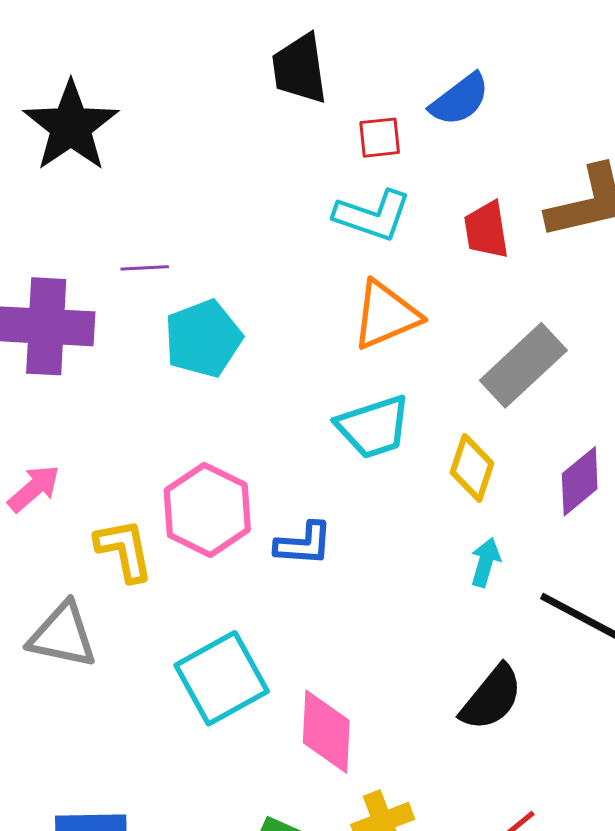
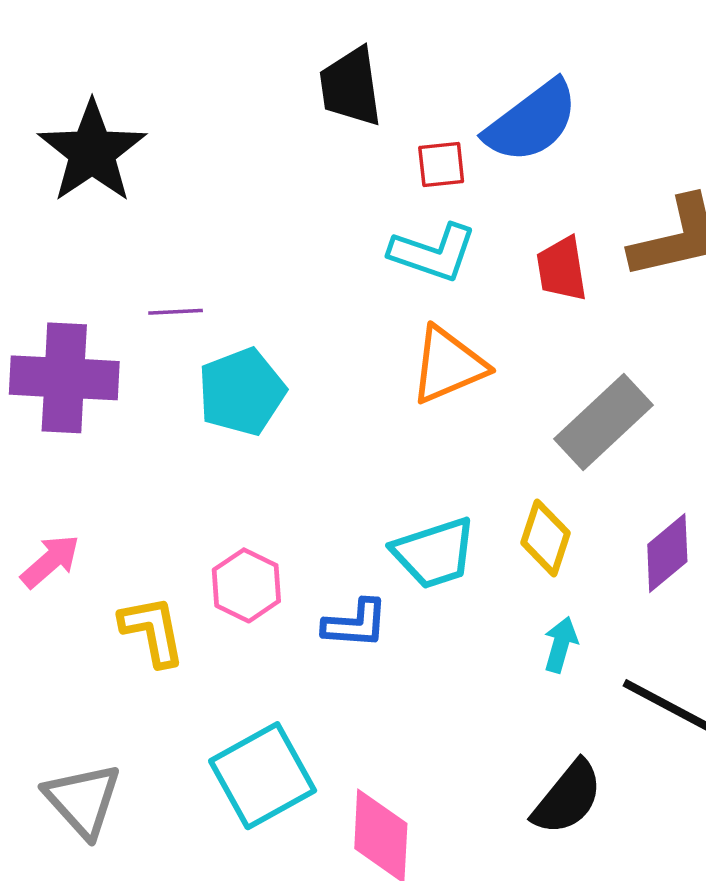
blue semicircle: (460, 100) -> (532, 122), size x1.4
cyan trapezoid: (373, 427) -> (434, 553), moved
pink hexagon: (207, 510) -> (246, 585), size x0.7
gray triangle: (63, 635) -> (83, 800), moved, turned 36

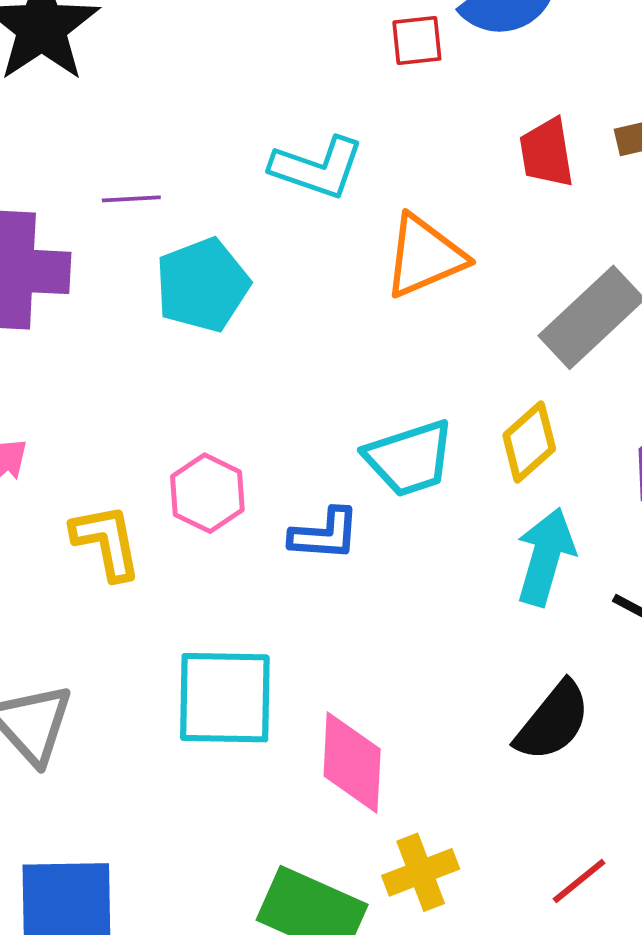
cyan L-shape: (433, 253) -> (317, 168), moved
yellow diamond: (546, 538) -> (529, 442), turned 30
cyan arrow: (561, 645) -> (545, 557), size x1.6
cyan square: (263, 776) -> (225, 698), turned 30

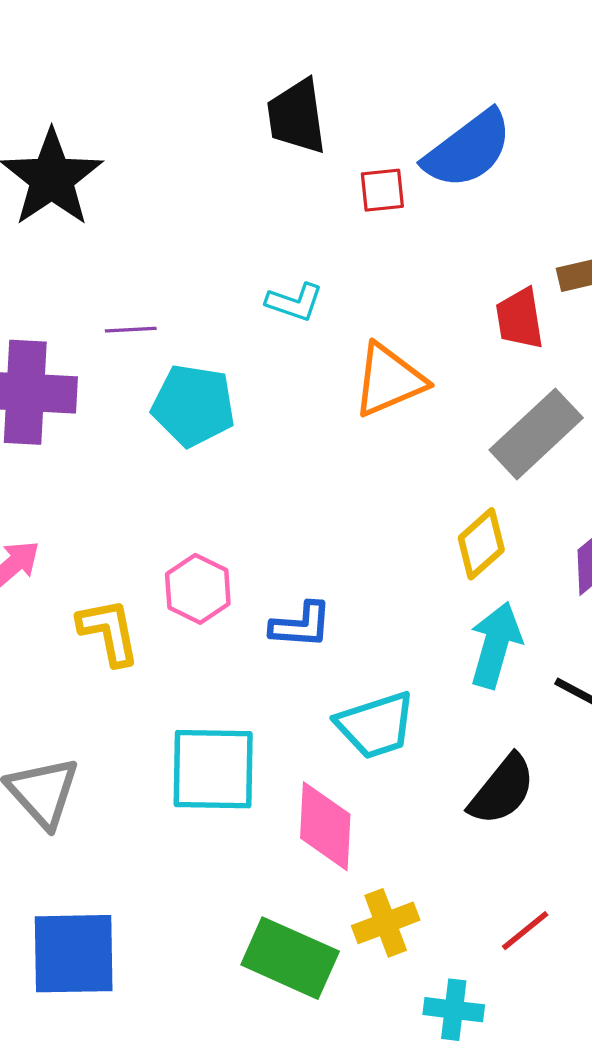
red trapezoid: (547, 153) -> (520, 319), moved
cyan L-shape: (317, 168) -> (294, 302), size x0.7
cyan pentagon: (202, 285) -> (193, 405), turned 30
cyan trapezoid: (409, 458) -> (376, 725), moved

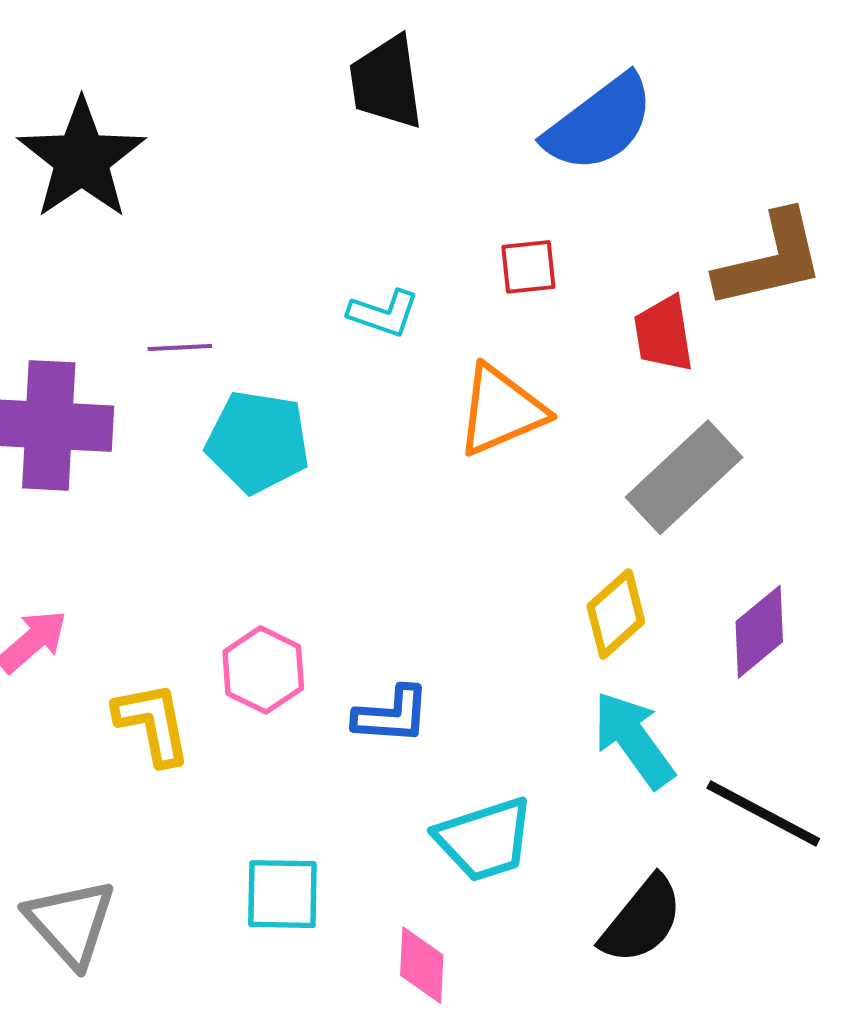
red square: (382, 190) -> (528, 267), moved
cyan arrow: (496, 645) -> (634, 740), turned -52
cyan square: (213, 769) -> (282, 894), size x0.7
pink diamond: (325, 826) -> (422, 965), size x0.7

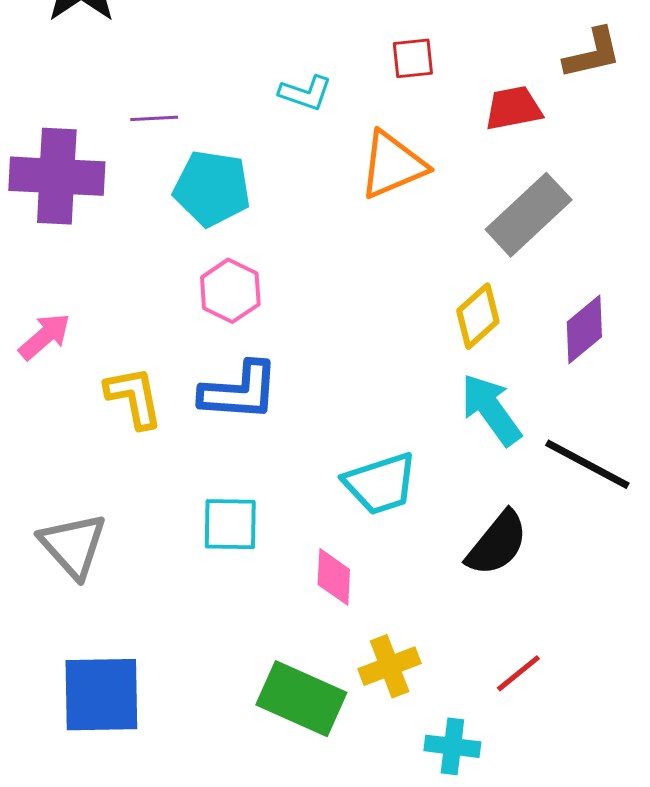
brown L-shape: (770, 260) -> (592, 53), size x0.7
red trapezoid: (664, 334) -> (513, 108), turned 88
pink hexagon: (263, 670) -> (230, 291), moved
blue L-shape: (392, 715) -> (239, 391), moved, size x1.4

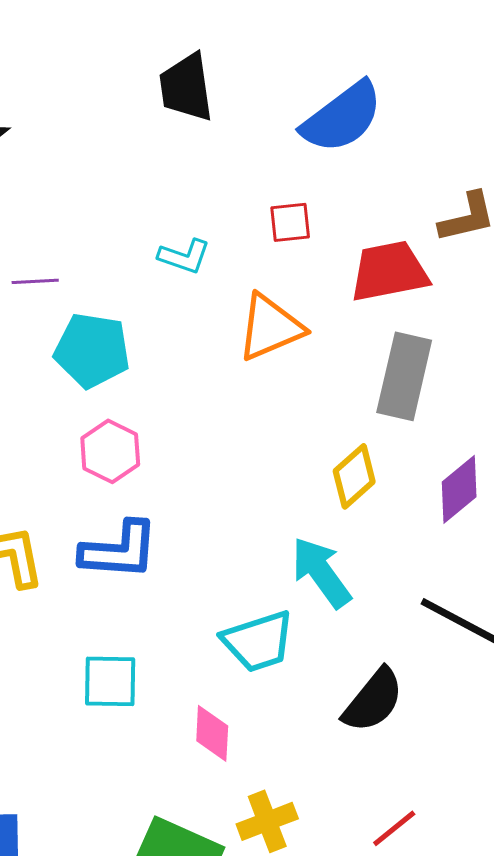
red trapezoid: (513, 108) -> (389, 271), size x1.4
gray rectangle: (529, 215) -> (404, 376), turned -34
cyan arrow: (491, 409) -> (321, 572), moved

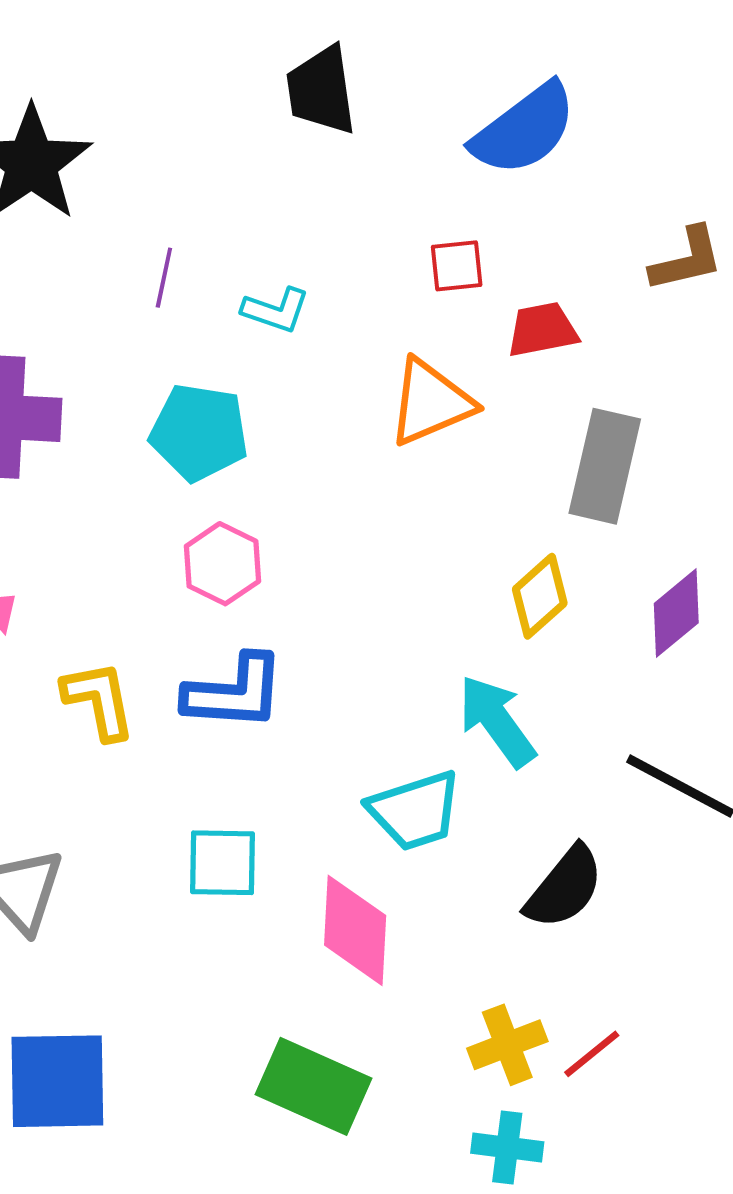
cyan L-shape: (184, 256) -> (276, 310), moved
red trapezoid: (389, 271) -> (542, 330), moved, size x0.7
purple line: (35, 281) -> (164, 278), moved, turned -75
pink diamond: (212, 733) -> (355, 930), size x1.5
yellow cross: (267, 821) -> (507, 1045), moved

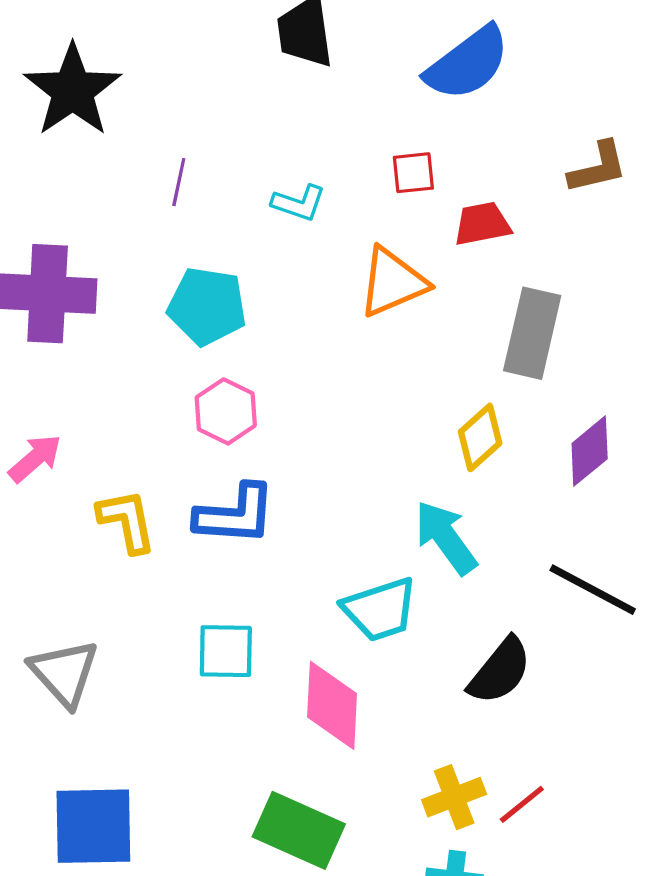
cyan L-shape: (276, 310) -> (299, 203), moved

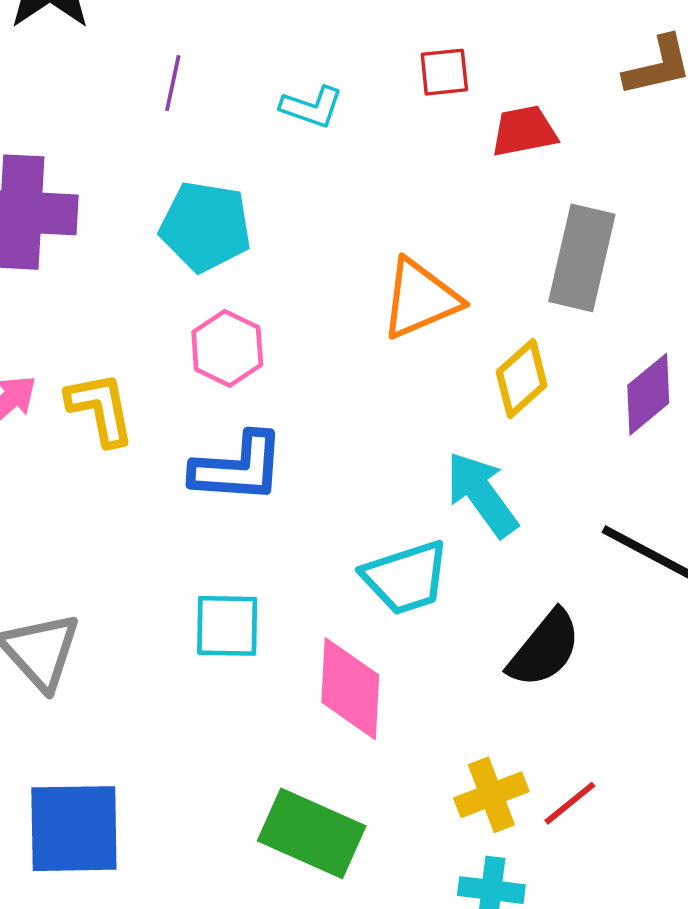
orange triangle: (393, 282) -> (420, 299), moved
yellow L-shape: (127, 521) -> (100, 409), moved

